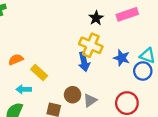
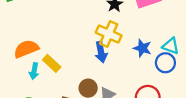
orange semicircle: (16, 59) -> (26, 49), size x1.5
cyan arrow: (24, 89) -> (34, 71), moved, turned -80

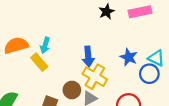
yellow cross: (109, 34) -> (95, 77), moved
cyan arrow: (34, 71) -> (45, 45), moved

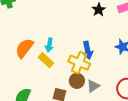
orange semicircle: (16, 45) -> (24, 48), turned -30
yellow cross: (95, 77) -> (79, 63), moved

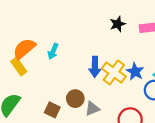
yellow rectangle: (46, 60) -> (19, 66), moved
yellow cross: (79, 63) -> (114, 72), moved

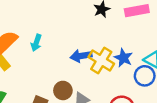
blue arrow: (95, 67) -> (81, 56), turned 84

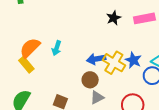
brown circle: (63, 90) -> (90, 80), moved

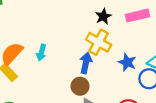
blue arrow: (96, 59) -> (86, 63), turned 114
yellow cross: (114, 63) -> (99, 42), moved

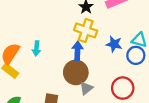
brown circle: (80, 86) -> (76, 72), size x1.5

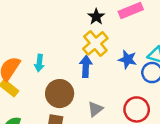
yellow cross: (86, 30) -> (95, 43), turned 30
brown circle: (76, 72) -> (60, 94), moved

